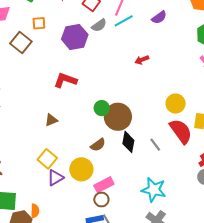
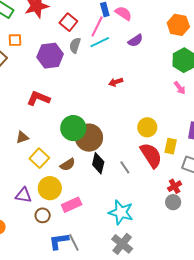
gray semicircle: (99, 25) -> (75, 45), turned 140
green circle: (102, 108) -> (73, 128), size x1.6
yellow square: (47, 159) -> (39, 158), moved
purple triangle: (55, 178) -> (23, 195), turned 36
brown circle: (101, 200) -> (43, 215), moved

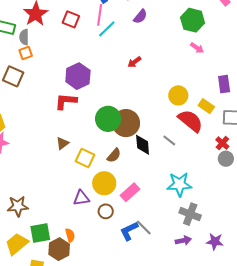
gray semicircle: (75, 45) -> (24, 37), moved
purple hexagon: (50, 56) -> (78, 76), moved
yellow rectangle: (171, 146) -> (206, 106), turned -49

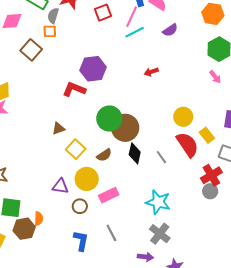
red square: (71, 19) -> (103, 13), turned 30
red cross: (222, 143) -> (211, 175), size x1.5
blue L-shape: (129, 231) -> (81, 241), moved, turned 110

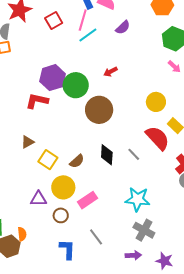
yellow circle: (183, 117) -> (156, 102), moved
green circle: (109, 118) -> (76, 85), moved
brown circle: (125, 128) -> (99, 110), moved

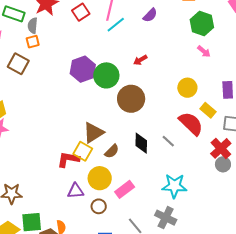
red L-shape: (37, 101) -> (68, 159), moved
brown triangle: (28, 142) -> (93, 133), moved, size x1.6
gray cross: (144, 230) -> (166, 218), moved

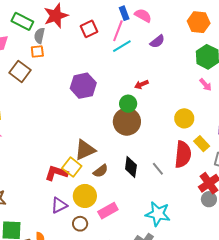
green circle: (106, 75) -> (128, 104), moved, size x0.7
red semicircle: (191, 124) -> (183, 154), turned 44
purple triangle: (76, 191) -> (59, 205), turned -30

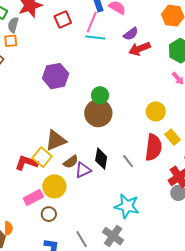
cyan line: (122, 46) -> (95, 38), turned 36
red arrow: (141, 84) -> (139, 49), moved, size x1.5
purple triangle: (59, 205) -> (83, 170), moved
pink rectangle: (108, 211) -> (33, 198), moved

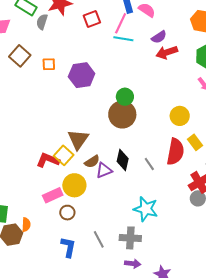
orange square: (11, 41) -> (49, 64), moved
brown triangle: (56, 140) -> (78, 139), turned -35
gray cross: (113, 236) -> (130, 238), turned -35

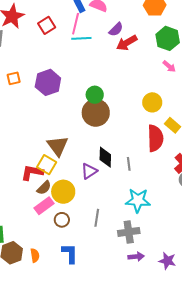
brown semicircle: (92, 162) -> (44, 188), moved
gray line: (149, 164) -> (129, 164), moved, turned 40
orange semicircle: (26, 225) -> (35, 255), moved
gray line: (99, 239) -> (97, 218), moved, turned 48

